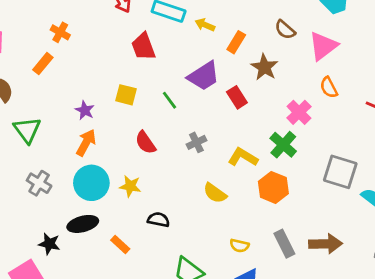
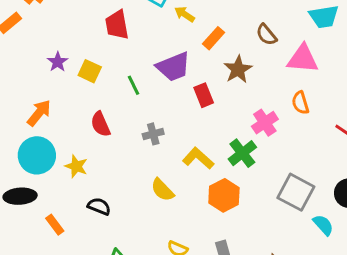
pink triangle: (323, 46) -> (303, 59), turned 32
purple star: (85, 110) -> (58, 62), moved

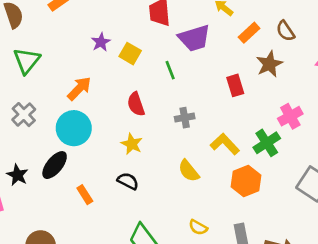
brown semicircle: (266, 35) -> (285, 31), moved
purple trapezoid: (173, 67) -> (194, 38), moved
yellow star: (76, 166) -> (132, 144), moved
black ellipse: (20, 196) -> (55, 165), turned -52

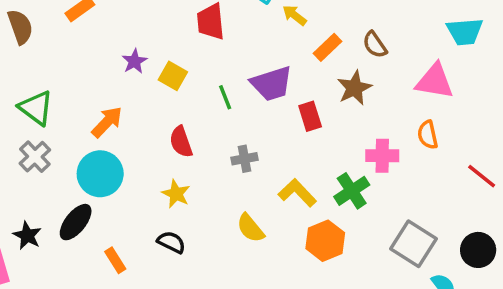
purple trapezoid: (194, 38) -> (272, 84), moved
green triangle: (27, 61) -> (36, 108), moved, turned -32
pink cross: (290, 116) -> (382, 156), turned 30

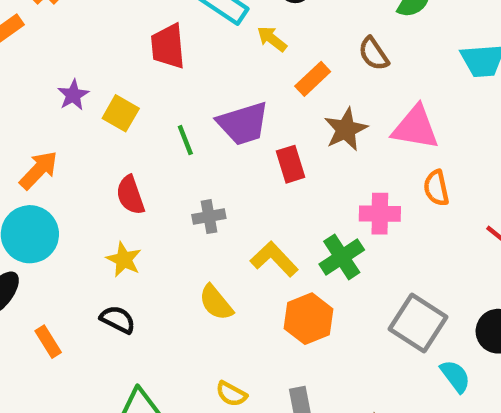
brown semicircle: (375, 45) -> (374, 54), moved
pink triangle: (435, 81) -> (415, 128), moved

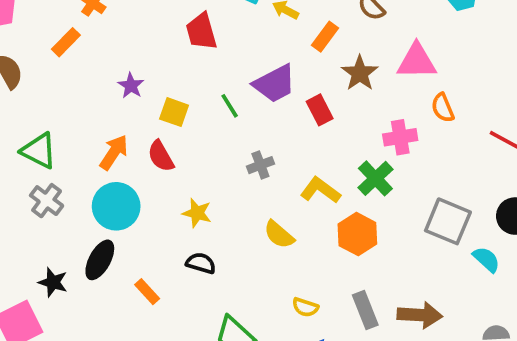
yellow square: (121, 113) -> (174, 112), moved
red semicircle: (130, 195) -> (161, 156), moved

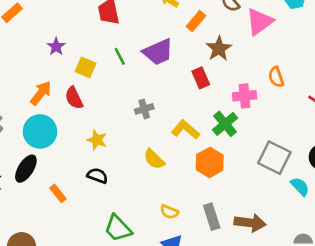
pink triangle: (417, 61) -> (260, 22), moved, turned -40
green line: (230, 106) -> (120, 56), moved
red rectangle: (320, 110) -> (201, 78), moved

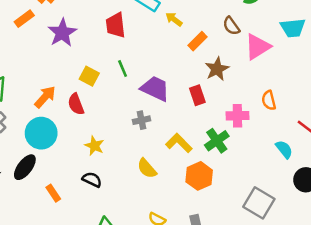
purple star: (56, 47) -> (62, 33), moved, size x1.6
purple trapezoid: (158, 52) -> (155, 88), moved, turned -136
gray square: (274, 158) -> (259, 203), moved
cyan semicircle: (300, 186) -> (284, 149), moved

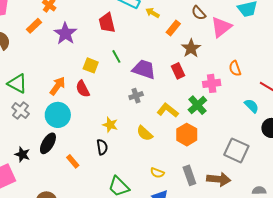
yellow star: (94, 146) -> (110, 125), moved
black semicircle: (92, 180) -> (102, 147), turned 63

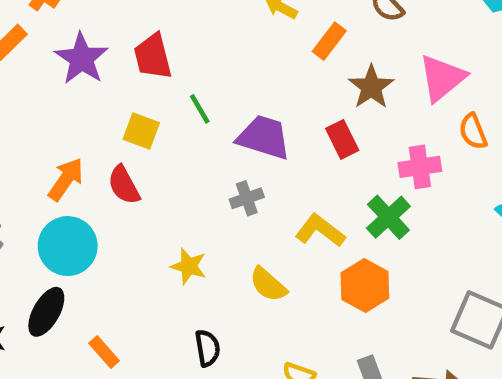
red trapezoid: (107, 23) -> (153, 57), moved
pink triangle: (221, 27) -> (442, 78), moved
black semicircle: (102, 147) -> (208, 348), moved

